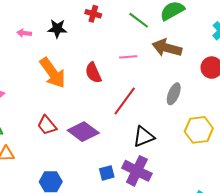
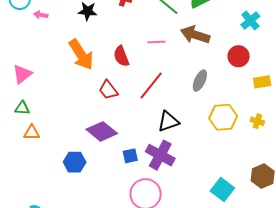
pink arrow: (24, 33) -> (41, 15), moved
red trapezoid: (47, 125) -> (108, 90), moved
purple diamond: (83, 132) -> (102, 131), moved

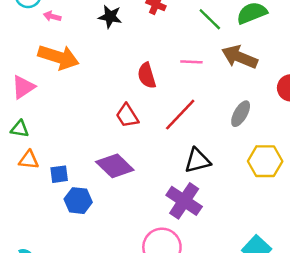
orange arrow: (81, 55) -> (58, 57), moved, turned -44
blue square: (130, 156) -> (59, 174), moved

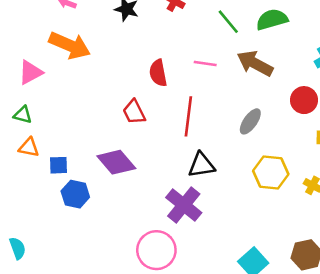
red line: (180, 115) -> (188, 116), turned -42

